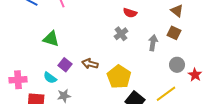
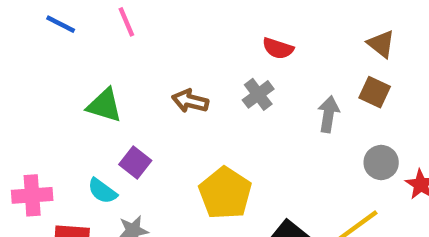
brown arrow: (90, 64) -> (190, 101), moved
yellow pentagon: (119, 77) -> (225, 193), moved

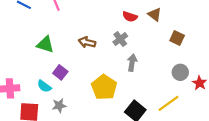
brown triangle: (381, 44) -> (155, 14), moved
gray arrow: (328, 114) -> (132, 63), moved

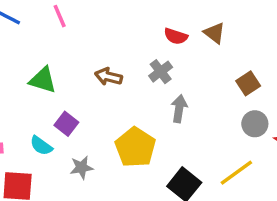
brown square: (177, 38) -> (248, 83), moved, turned 32
gray star: (59, 106) -> (82, 168), moved

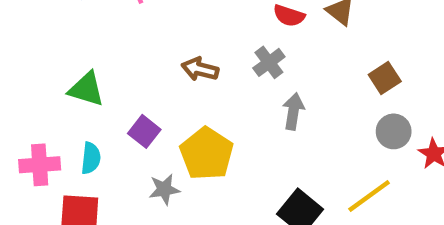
green triangle: (43, 80) -> (86, 89), moved
cyan semicircle: (41, 146) -> (91, 158), moved, turned -120
yellow pentagon: (135, 147) -> (207, 154), moved

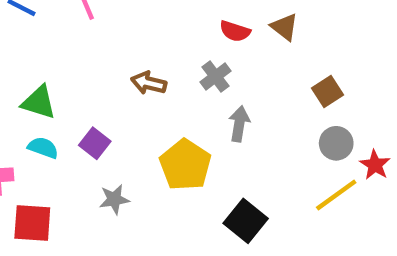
yellow pentagon: (207, 154) -> (185, 165), moved
cyan semicircle: (91, 158) -> (43, 148), moved, turned -76
yellow line: (369, 196) -> (336, 195), moved

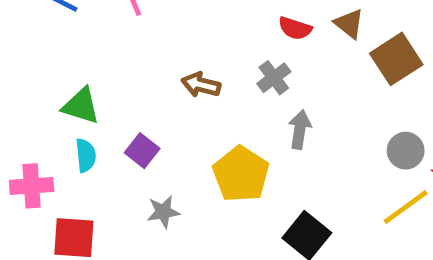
brown square: (328, 92) -> (396, 59), moved, size x1.5
cyan semicircle: (43, 148) -> (86, 155), turned 64

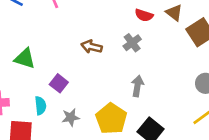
gray arrow: (300, 129) -> (137, 86), moved
cyan semicircle: (86, 155) -> (40, 106), moved
yellow pentagon: (241, 174) -> (111, 119), moved

